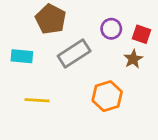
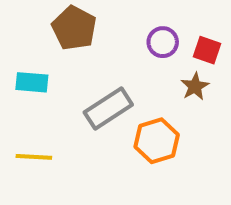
gray rectangle: (74, 54) -> (108, 109), moved
yellow line: (37, 100) -> (34, 157), moved

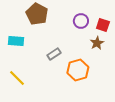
gray rectangle: (108, 109) -> (54, 54), size x0.6
yellow line: (34, 157) -> (17, 78), turned 42

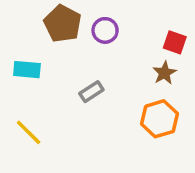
purple circle: (81, 21) -> (105, 30), moved
orange hexagon: (78, 70) -> (159, 119), moved

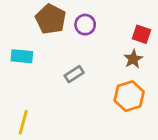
yellow line: (29, 132) -> (23, 122), moved, turned 60

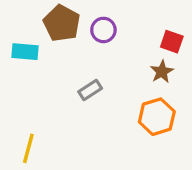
cyan rectangle: (22, 56) -> (25, 52), moved

